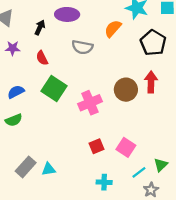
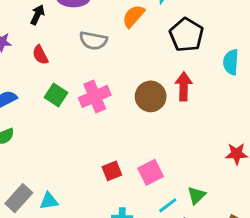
green square: (54, 89) -> (56, 95), size x0.7
pink cross: (90, 103) -> (95, 96), moved
pink square: (126, 147) -> (151, 172), turned 30

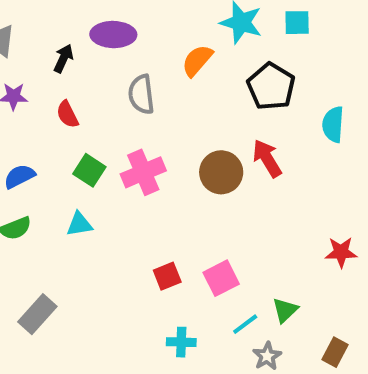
gray semicircle: (93, 41) -> (141, 94), turned 72
red arrow: (184, 86) -> (267, 158), turned -32
cyan triangle: (49, 201) -> (79, 224), moved

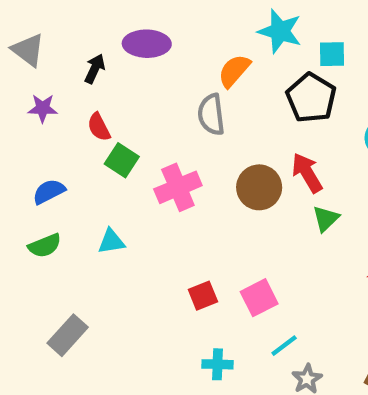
cyan square: (297, 23) -> (332, 54), moved
gray semicircle: (141, 94) -> (211, 114), moved
green square: (89, 170) -> (122, 160), moved
green triangle: (285, 310) -> (326, 219), moved

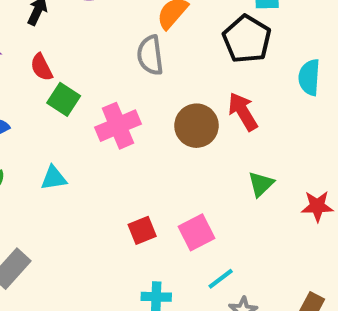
green triangle: (326, 219) -> (261, 184), moved

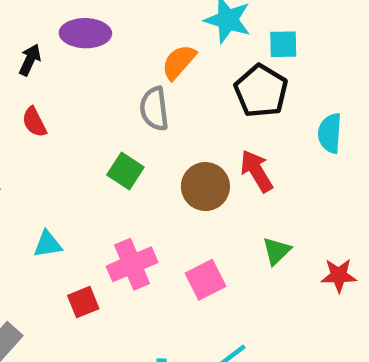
green square: (64, 99) -> (125, 171), moved
pink cross: (118, 126) -> (132, 264), moved
red square: (142, 230) -> (83, 302), moved
pink square: (197, 232) -> (205, 280), moved

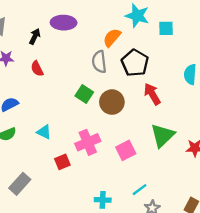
black pentagon: (261, 91) -> (135, 63), moved
brown circle: (205, 187) -> (112, 102), moved
cyan triangle: (48, 244) -> (44, 132), turned 35
green triangle: (277, 251) -> (163, 135), size x1.6

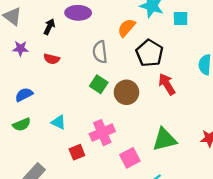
gray semicircle: (99, 62) -> (100, 52), moved
red semicircle: (37, 69) -> (52, 59), turned -49
green triangle: (163, 135) -> (164, 139), moved, turned 30
pink square: (126, 150) -> (130, 158), moved

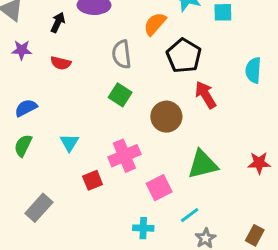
brown circle: (126, 92) -> (166, 117), moved
cyan triangle: (59, 122) -> (69, 143), turned 35
green semicircle: (22, 125) -> (23, 146), turned 138

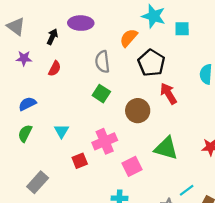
red semicircle: (61, 63) -> (55, 69), turned -77
green triangle: (203, 164) -> (166, 148), turned 30
cyan line: (190, 215) -> (187, 190), moved

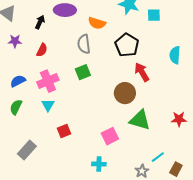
orange semicircle: (129, 38) -> (97, 23), moved, turned -114
green square: (101, 94) -> (83, 72), turned 35
brown circle: (138, 111) -> (125, 93), moved
pink cross: (105, 141) -> (48, 81), moved

